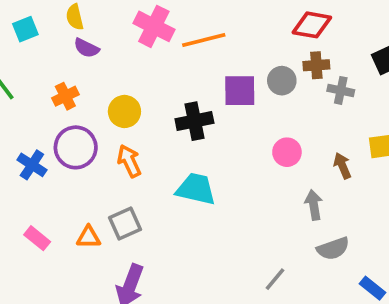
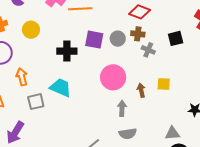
yellow circle: (124, 111) -> (31, 30), moved
pink circle: (287, 152) -> (113, 77), size x1.6
orange arrow: (129, 161) -> (22, 77), moved
gray square: (125, 224) -> (36, 102), moved

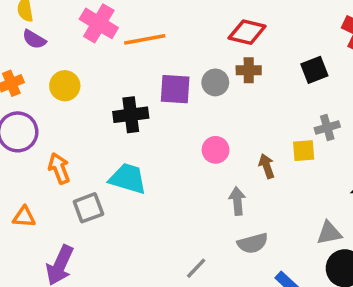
gray cross: (148, 50) -> (327, 127), moved, turned -32
pink circle: (113, 77) -> (216, 150), size x0.6

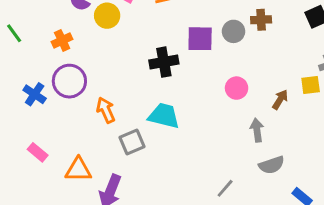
yellow circle: (65, 86) -> (107, 16), moved
brown arrow: (267, 166) -> (280, 100), turned 54
orange triangle: (24, 217) -> (78, 170), moved, size x1.4

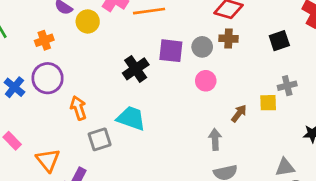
black cross: (164, 62) -> (136, 69), turned -30
pink circle: (237, 88) -> (206, 81), moved
orange triangle: (78, 170) -> (48, 160), turned 45

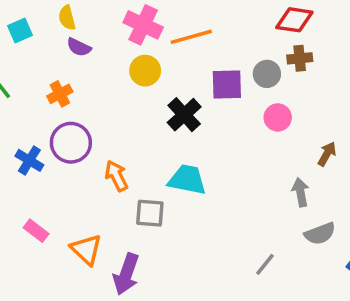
yellow circle: (88, 21) -> (145, 71), moved
gray square: (100, 139) -> (150, 213), turned 30

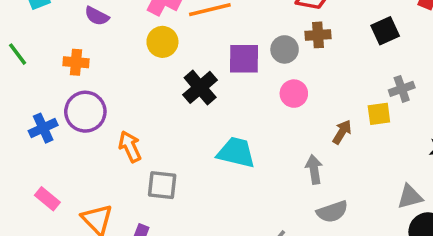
orange cross: (60, 94) -> (76, 62), turned 30
blue cross: (29, 160) -> (43, 128), turned 32
cyan trapezoid: (187, 180) -> (236, 153), moved

